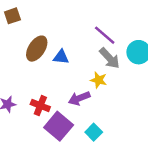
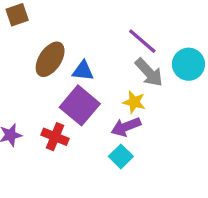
purple arrow: (79, 98) -> (126, 127), moved
purple square: (59, 126) -> (80, 105), moved
cyan square: (94, 132) -> (121, 156), moved

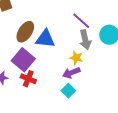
blue triangle: (83, 71) -> (45, 39), size x1.5
gray arrow: (149, 72) -> (85, 40), turned 30
purple square: (80, 105) -> (23, 60), moved

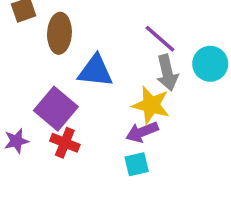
brown ellipse: (25, 32) -> (59, 33), moved, turned -30
yellow star: (76, 58) -> (151, 105), size x1.5
cyan square: (68, 91) -> (137, 164), turned 32

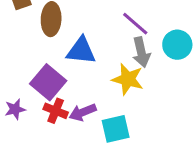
purple arrow: (142, 132) -> (83, 112), moved
cyan square: (137, 164) -> (116, 129), size x1.4

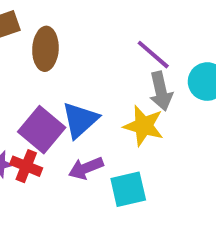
blue triangle: (81, 51) -> (80, 120), moved, turned -48
red cross: (56, 111) -> (26, 166), moved

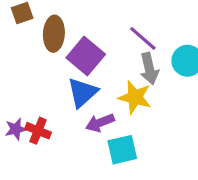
purple square: (42, 130) -> (86, 56), moved
purple arrow: (86, 168) -> (100, 123), moved

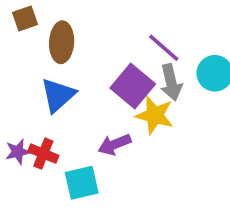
purple square: (86, 56) -> (133, 86), moved
blue triangle: (83, 93) -> (58, 95), moved
cyan square: (122, 150) -> (82, 183), moved

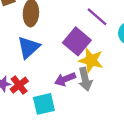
gray arrow: (171, 82) -> (85, 79), moved
red cross: (43, 154) -> (19, 85), turned 30

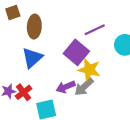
purple line: (97, 17) -> (95, 30), turned -66
gray arrow: (85, 79) -> (84, 87), turned 60

